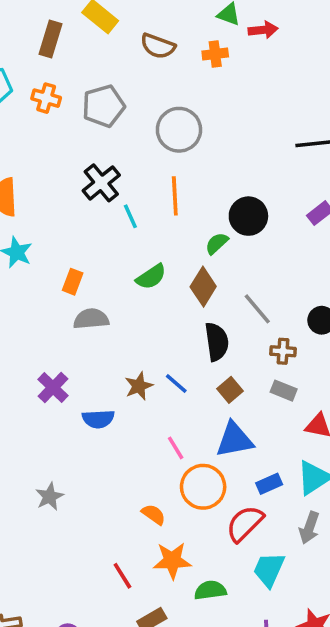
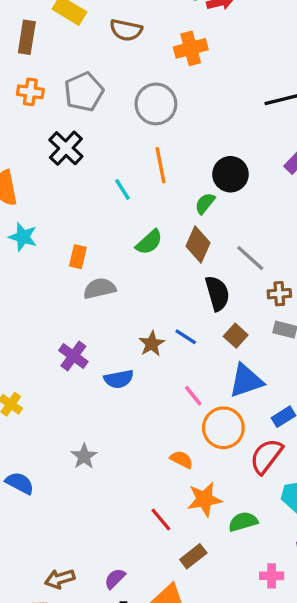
orange cross: (215, 54) -> (191, 48), moved, size x1.4
black cross: (101, 183) -> (66, 148), moved

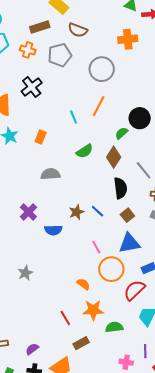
brown semicircle: (126, 30) -> (78, 30), moved
brown rectangle: (27, 37) -> (40, 27), moved, turned 54
black cross: (66, 148) -> (32, 87), moved
orange line: (161, 165) -> (99, 106), turned 30
orange rectangle: (78, 257) -> (41, 137), moved

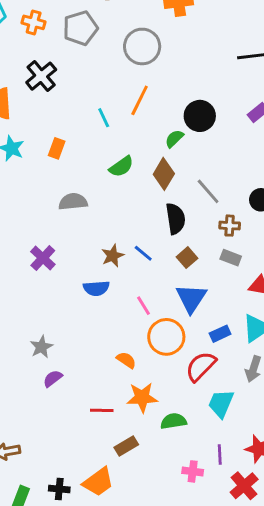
blue semicircle: (53, 230) -> (96, 288), moved
blue triangle: (129, 243) -> (191, 298), turned -45
red line: (65, 318) -> (102, 410), turned -56
purple semicircle: (32, 349) -> (53, 379), moved

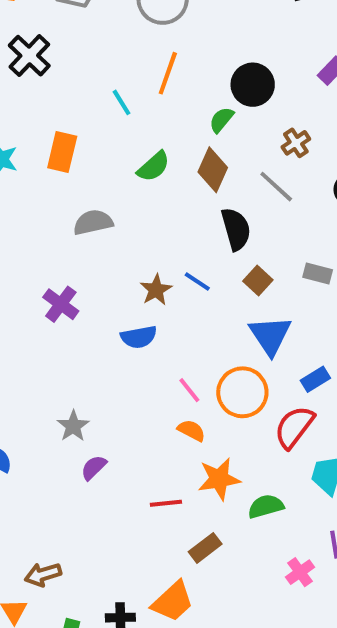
orange rectangle: (57, 148) -> (62, 152), size x1.4
brown cross: (230, 226) -> (296, 143), moved, turned -30
pink line: (143, 306) -> (189, 390), moved
pink cross: (193, 471) -> (300, 572), turned -36

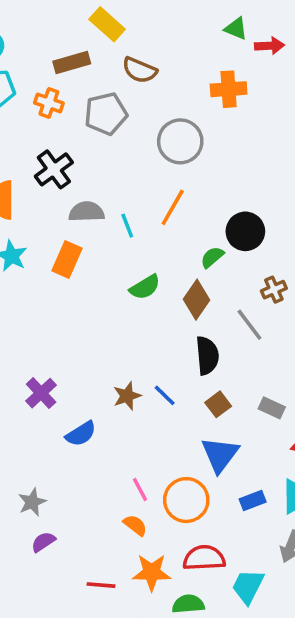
gray semicircle: (93, 222) -> (86, 212), moved
blue semicircle: (139, 337) -> (81, 434), moved, turned -32
red semicircle: (294, 427) -> (204, 558), moved, turned 39

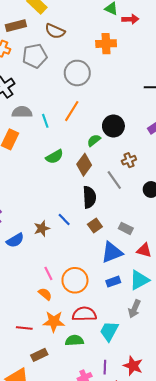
brown star: (127, 396) -> (42, 228), moved
blue triangle: (220, 455) -> (112, 252), moved, turned 30

